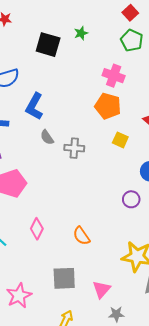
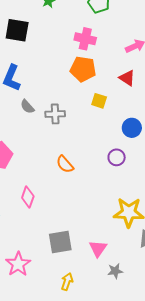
black square: (48, 45) -> (17, 30), moved
orange semicircle: (81, 236) -> (65, 164), moved

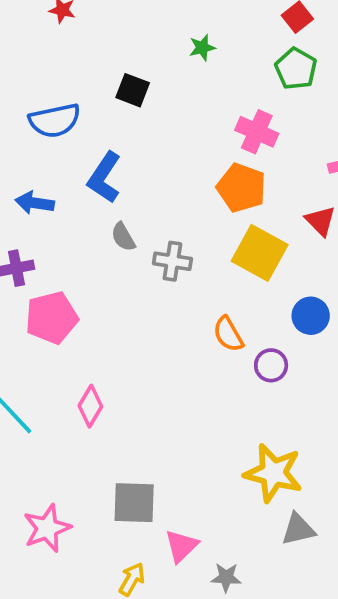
black square: (17, 30) -> (133, 90), size x0.7
yellow square: (99, 101) -> (260, 253), size x1.8
orange semicircle: (65, 164) -> (228, 334), moved
pink triangle: (98, 249) -> (181, 546), moved

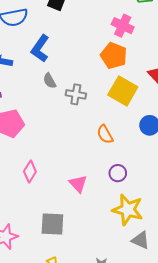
purple circle: (271, 365) -> (118, 173), moved
gray triangle: (298, 529) -> (140, 240), turned 36
pink triangle: (181, 546) -> (78, 184), moved, turned -30

